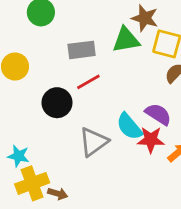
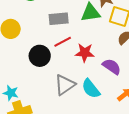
cyan semicircle: (129, 126) -> (91, 89), moved
red star: (151, 140) -> (85, 53), moved

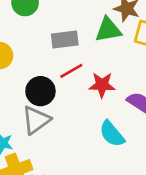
gray triangle: (65, 85) -> (36, 120), moved

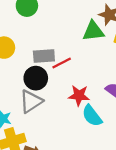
gray rectangle: (65, 40) -> (44, 56), moved
red star: (102, 85) -> (79, 96), moved

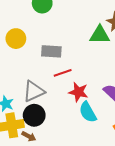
red line: (62, 63) -> (63, 73), moved
black circle: (36, 78) -> (34, 115), moved

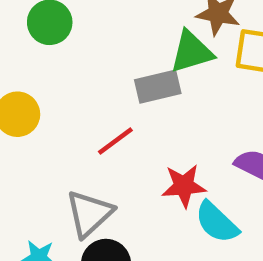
gray rectangle: (51, 51) -> (158, 87), moved
red line: (63, 73) -> (115, 141), moved

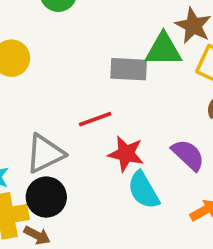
red line: (115, 141) -> (95, 119), moved

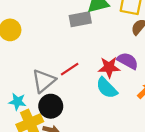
red line: (95, 119) -> (70, 69), moved
red star: (126, 154) -> (109, 67), moved

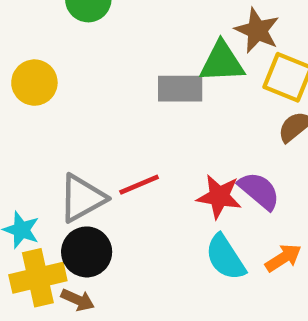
cyan semicircle: (107, 88) -> (225, 257), moved

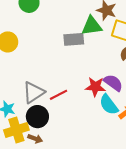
red line: (139, 185) -> (59, 95), moved
cyan semicircle: (225, 257) -> (109, 105), moved

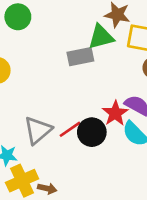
red star: (95, 87) -> (115, 113), turned -30
black circle: (37, 117) -> (92, 132), moved

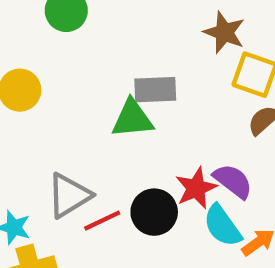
green triangle: (101, 37) -> (132, 119), moved
red line: (70, 129) -> (102, 221), moved

